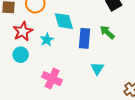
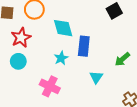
green arrow: (107, 32) -> (122, 59), moved, turned -84
cyan star: (47, 40) -> (61, 58), moved

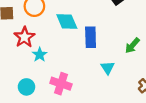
cyan star: (61, 58) -> (40, 55), moved
cyan circle: (18, 61) -> (26, 87), moved

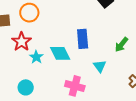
cyan diamond: (67, 21) -> (60, 53), moved
pink cross: (61, 84) -> (75, 86), moved

